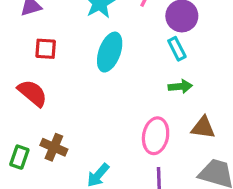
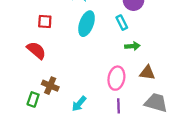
cyan rectangle: (177, 49) -> (122, 23), moved
green rectangle: (19, 157) -> (33, 99), moved

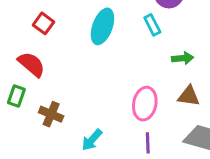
red square: (45, 21) -> (43, 23), turned 32
green arrow: (132, 46) -> (183, 58), moved
green rectangle: (33, 99) -> (16, 96), moved

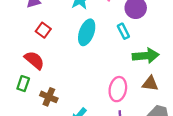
green arrow: (183, 58) -> (146, 56), size x1.6

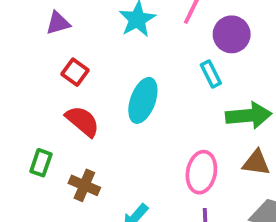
cyan ellipse: (87, 32) -> (143, 100), moved
red semicircle: (34, 60) -> (83, 121), moved

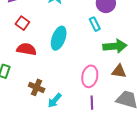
red semicircle: (83, 121) -> (26, 49), turned -30
brown cross: (84, 185) -> (37, 87), moved

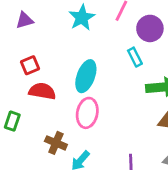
red square: (22, 23) -> (30, 65), moved, turned 32
pink ellipse: (90, 76) -> (87, 113), moved

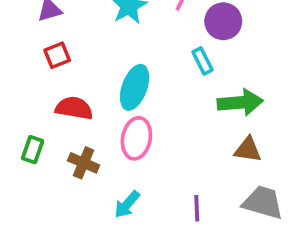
red square: (30, 65) -> (57, 55), moved
brown cross: (56, 143) -> (84, 163), moved

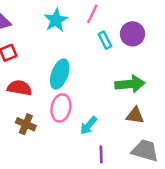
purple circle: (223, 21) -> (132, 34), moved
cyan rectangle: (202, 61) -> (105, 40), moved
cyan arrow: (127, 204) -> (89, 125), moved

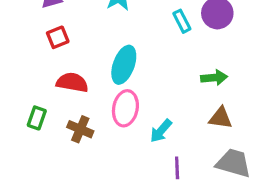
green arrow: (130, 84) -> (214, 78), size x0.7

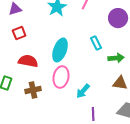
cyan rectangle: (182, 21) -> (96, 43), moved
brown cross: (80, 129) -> (33, 90), turned -35

